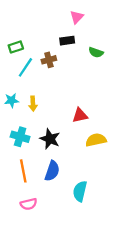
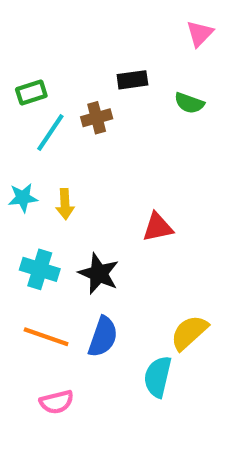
pink triangle: (77, 17) -> (200, 34), moved
yellow semicircle: (96, 140) -> (189, 333), moved, turned -30
orange line: (23, 171) -> (46, 337), turned -60

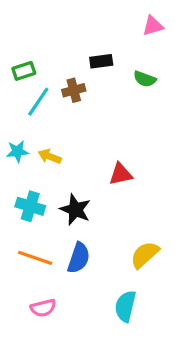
pink triangle: (200, 34) -> (153, 26), turned 30
yellow arrow: (65, 204) -> (50, 156), turned 115
cyan semicircle: (158, 377) -> (125, 306), moved

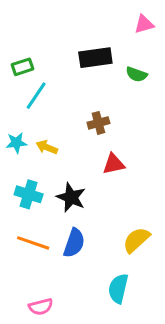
black rectangle: (101, 61) -> (95, 58), size x1.5
brown cross: (74, 90) -> (98, 123), moved
pink semicircle: (43, 308) -> (41, 307), moved

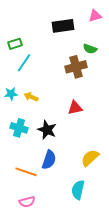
black rectangle: (95, 58) -> (63, 26), moved
brown cross: (98, 123) -> (76, 67), moved, size x1.5
orange line: (33, 243) -> (26, 172), moved

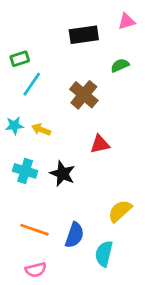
green semicircle: (90, 49) -> (120, 65), turned 136
brown cross: (76, 67) -> (84, 95), moved, turned -35
blue semicircle: (49, 160) -> (75, 235), moved

